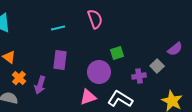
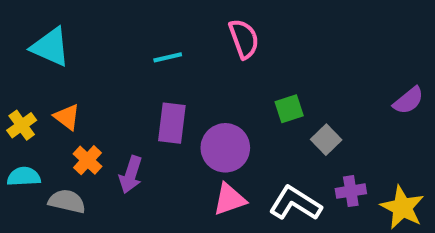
gray square: (157, 66) -> (326, 140), moved
purple circle: (99, 72) -> (225, 148), moved
purple cross: (139, 76) -> (351, 191), moved

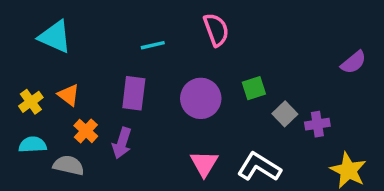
purple semicircle: (408, 101) -> (353, 62), moved
purple rectangle: (172, 123) -> (134, 93), moved
purple circle: (225, 148) -> (201, 98), moved
purple cross: (351, 191) -> (317, 124), moved
pink triangle: (229, 199) -> (204, 164), turned -40

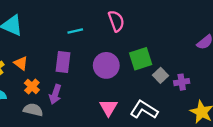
green square: (254, 88) -> (141, 59), size x1.5
gray semicircle: (69, 165) -> (33, 110), moved

